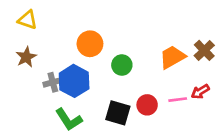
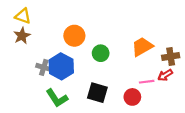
brown cross: (204, 50) -> (171, 56), moved, turned 35
brown star: (26, 57) -> (22, 36), moved
gray cross: (53, 82) -> (44, 67), turned 32
red circle: (147, 105) -> (132, 97), moved

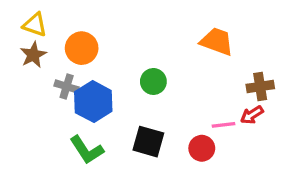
orange circle: (74, 36) -> (82, 48), moved
orange trapezoid: (142, 47) -> (217, 41), moved, turned 50
gray cross: (44, 67) -> (67, 86), moved

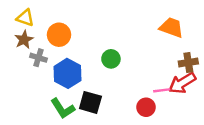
orange trapezoid: (217, 41) -> (171, 27), moved
gray cross: (67, 86) -> (38, 58), moved
red arrow: (252, 115) -> (182, 83), size x1.6
black square: (148, 142) -> (90, 102), moved

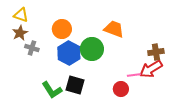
orange trapezoid: (171, 27) -> (114, 29), moved
orange circle: (59, 35) -> (62, 29), moved
green circle: (111, 59) -> (92, 49), size x1.5
blue hexagon: (67, 73) -> (69, 53), moved

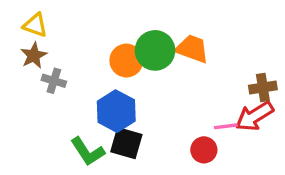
orange circle: (62, 29) -> (126, 61), moved
green circle: (92, 49) -> (155, 50), moved
blue hexagon: (69, 53) -> (116, 111), moved

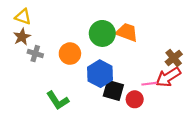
orange circle: (126, 61) -> (70, 54), moved
brown cross: (263, 88) -> (174, 58), turned -30
blue hexagon: (116, 111) -> (100, 74), moved
black square: (126, 143) -> (113, 90), moved

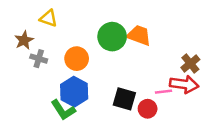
yellow triangle: (23, 17) -> (48, 18), moved
blue hexagon: (100, 74) -> (74, 92), moved
red arrow: (168, 77) -> (184, 84), turned -140

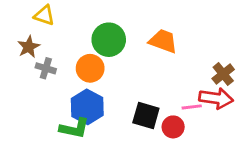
yellow triangle: (48, 18) -> (44, 15), moved
green circle: (112, 37) -> (109, 40), moved
green L-shape: (63, 110) -> (74, 128), turned -45

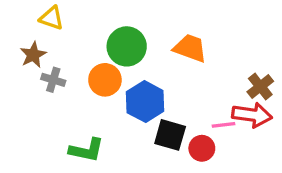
blue hexagon: (87, 107) -> (145, 102), moved

